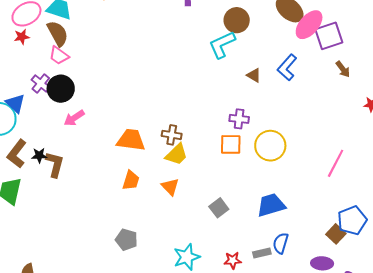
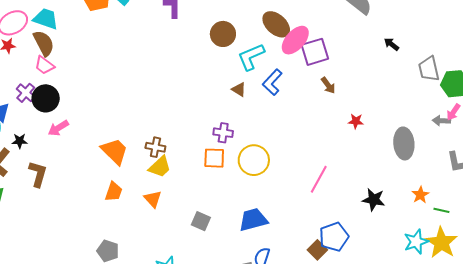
cyan L-shape: (222, 45) -> (251, 57), moved
orange trapezoid: (131, 140) -> (115, 151), turned 36
black star: (39, 155) -> (20, 141), moved
gray square: (219, 208) -> (201, 221), turned -30

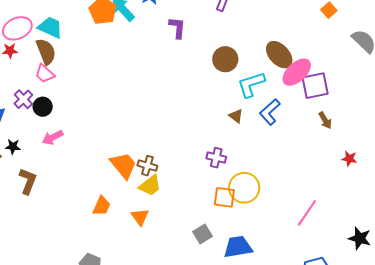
black circle: (46, 98) -> (43, 107), size x0.7
orange trapezoid: (115, 151) -> (123, 165), moved
orange square: (214, 158) -> (224, 197), moved
gray square: (201, 221) -> (202, 234), moved, turned 30

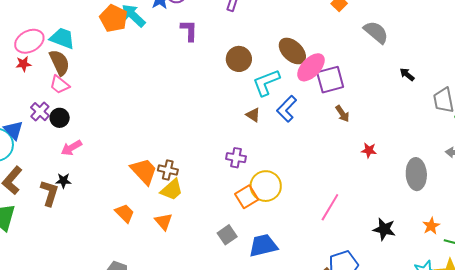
black star: (13, 147) -> (63, 181), moved
orange square: (224, 197) -> (247, 197), turned -35
orange trapezoid: (102, 206) -> (125, 213), turned -65

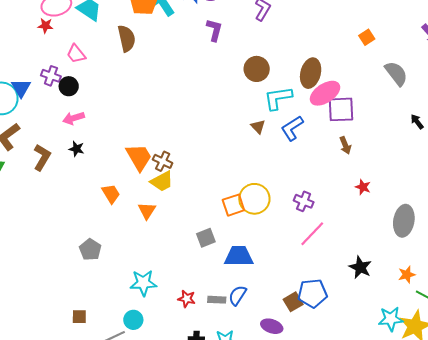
brown ellipse: (292, 51) -> (311, 73), turned 48
brown semicircle: (59, 63) -> (127, 38), moved
purple cross: (40, 112) -> (51, 76), turned -36
purple cross: (236, 158) -> (304, 201), moved
black star: (63, 181) -> (76, 149), moved

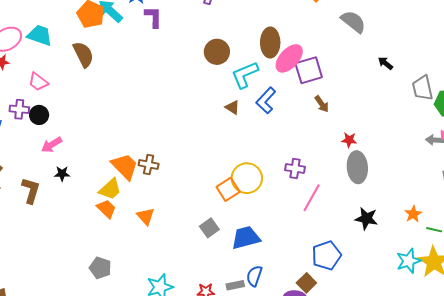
purple L-shape: (214, 30) -> (153, 17), moved
yellow trapezoid: (162, 181) -> (110, 189), moved
gray ellipse: (404, 221) -> (357, 167), moved
brown square: (293, 302) -> (306, 283), moved

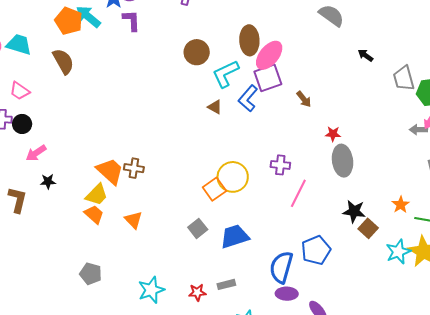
purple square: (309, 70) -> (268, 78), moved
blue semicircle: (254, 276) -> (281, 267), moved, size x1.5
brown square: (306, 283) -> (368, 228), moved

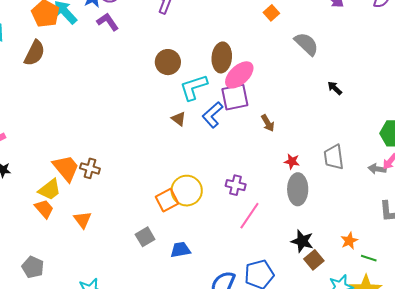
purple L-shape: (131, 21) -> (108, 22), turned -40
brown semicircle: (63, 61) -> (35, 53), turned 48
gray trapezoid: (404, 78) -> (334, 157), moved
blue trapezoid: (235, 236) -> (180, 250), size x0.7

